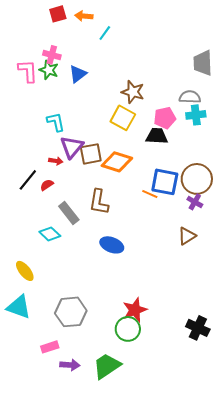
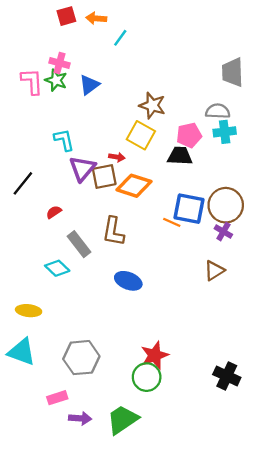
red arrow: (56, 161) -> (117, 157), moved
black line: (28, 180) -> (23, 183), moved
yellow ellipse: (25, 271) -> (29, 311), turned -45

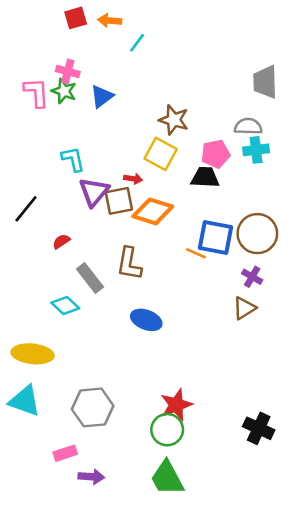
purple cross: (223, 232) -> (252, 277), moved
yellow ellipse: (29, 311) -> (33, 354), size x1.4
green trapezoid: (123, 420) -> (167, 478), moved, turned -84

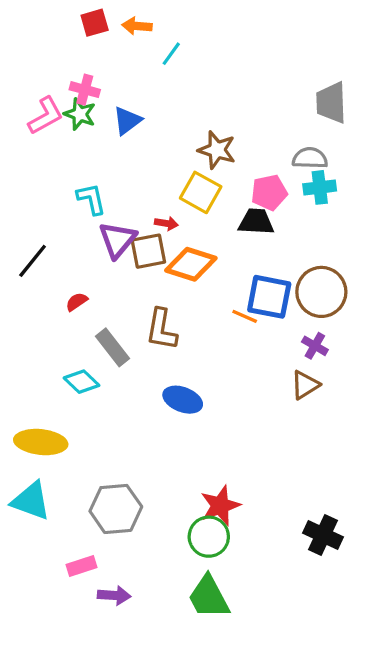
pink L-shape: (36, 92) -> (46, 116), turned 64

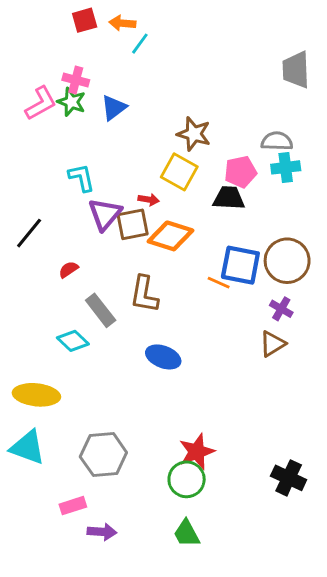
cyan line: (171, 54) -> (140, 44), moved
gray trapezoid: (331, 103) -> (296, 70), moved
green trapezoid: (209, 597) -> (187, 533), size x0.7

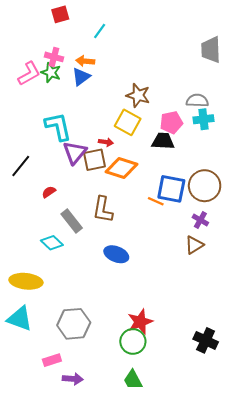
orange arrow: (122, 23) -> (85, 61), moved
cyan L-shape: (82, 178) -> (58, 127), size x1.4

